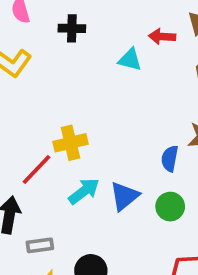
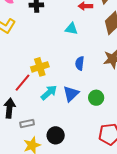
cyan triangle: (130, 60) -> (71, 29), moved
blue semicircle: (170, 159) -> (80, 63), moved

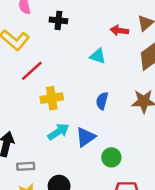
red line: (22, 83) -> (32, 71), moved
green circle: (96, 98) -> (111, 157), moved

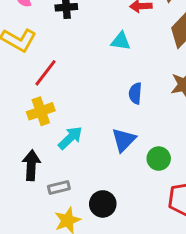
yellow cross: (52, 98) -> (41, 111), moved
cyan arrow: (58, 132) -> (70, 138), moved

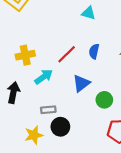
red line: (45, 73) -> (67, 54), moved
gray rectangle: (59, 188) -> (48, 110), moved

